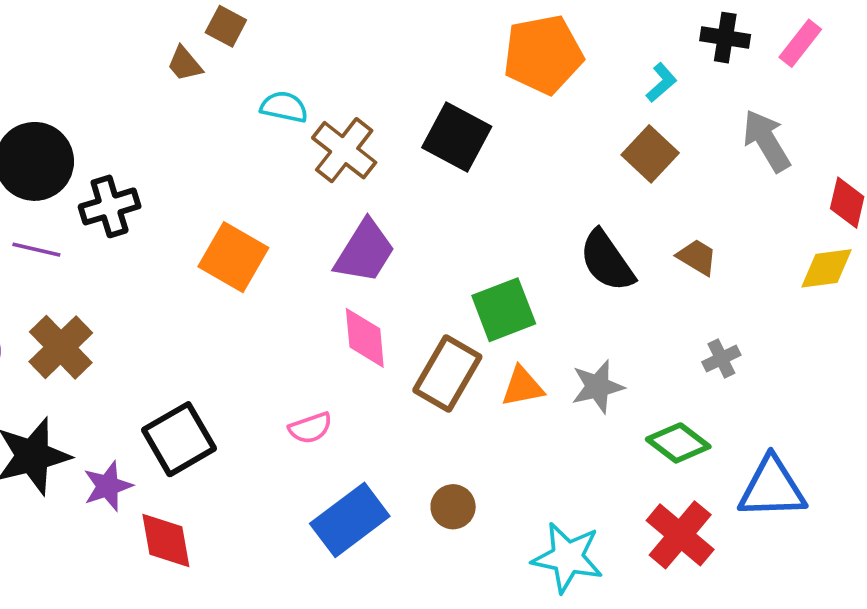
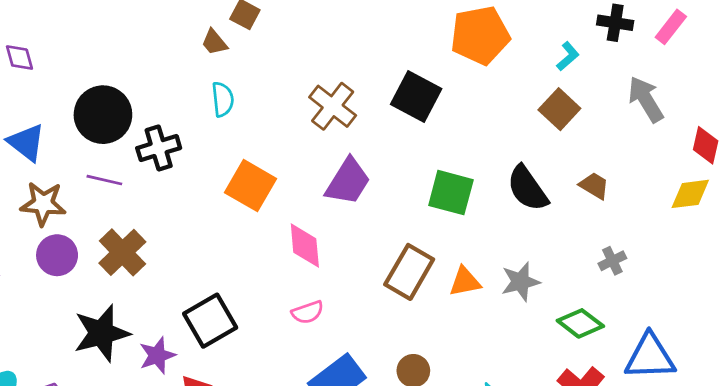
cyan semicircle: (284, 107) -> (223, 99), moved, turned 72
green square: (504, 310) -> (451, 193), moved, turned 36
pink diamond: (365, 338) -> (305, 245), moved

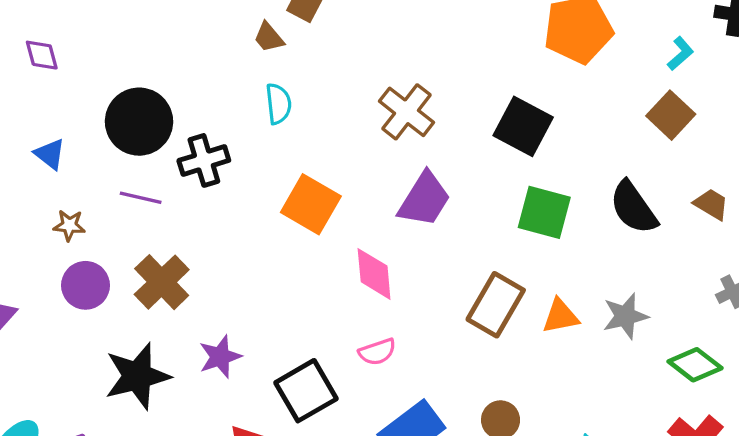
black square: (416, 97) -> (523, 126), moved
blue triangle: (26, 142) -> (50, 154), size x0.7
brown star: (43, 204) -> (69, 225), size x0.6
black square: (210, 321) -> (306, 391), moved
purple star: (157, 355) -> (220, 357), moved

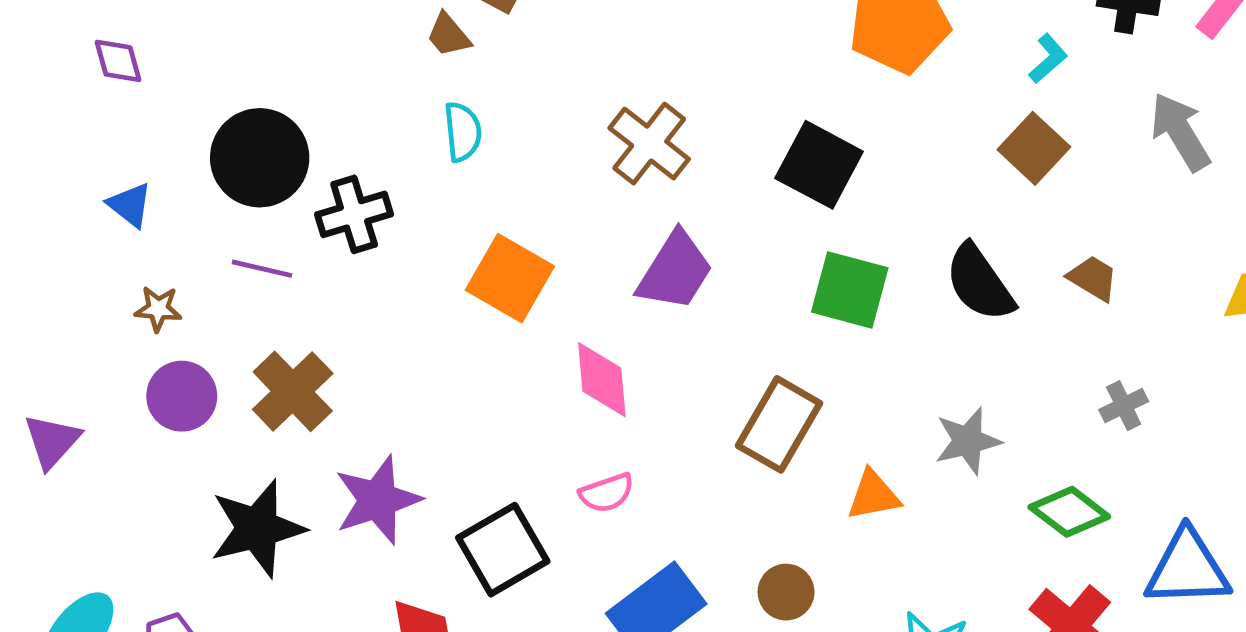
orange triangle: (561, 316) -> (873, 495), moved
purple star: (220, 357) -> (378, 500), size x1.4

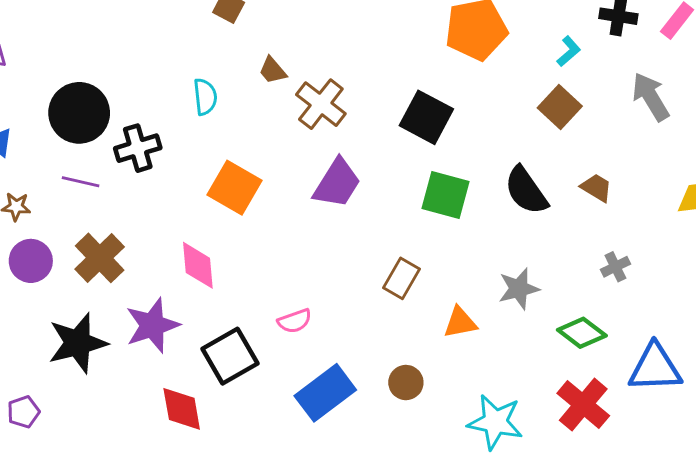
brown trapezoid: (448, 35) -> (273, 70), moved
pink diamond: (602, 380) -> (198, 265), moved
brown rectangle: (779, 424) -> (402, 278), size x0.7

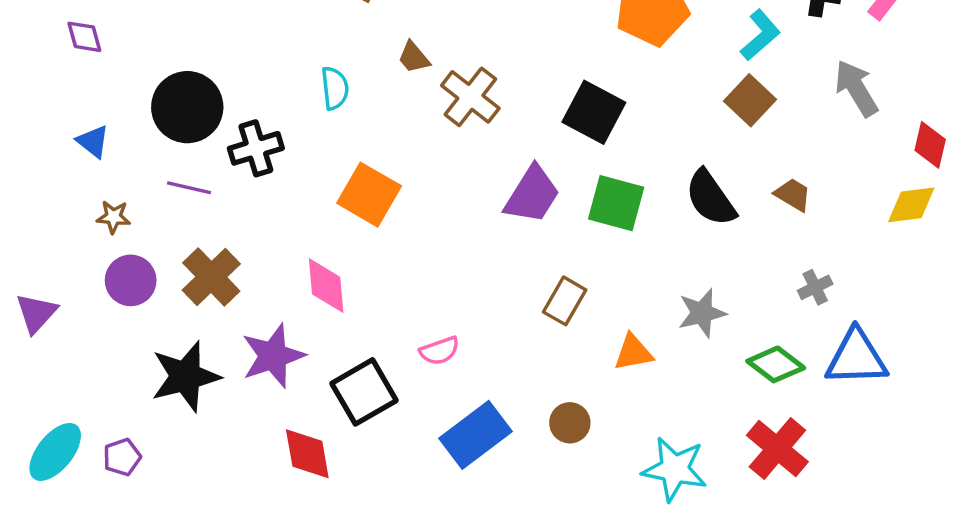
cyan L-shape: (569, 51) -> (760, 35), size x1.4
purple trapezoid: (337, 183) -> (532, 195), moved
blue triangle: (655, 368) -> (856, 358), moved

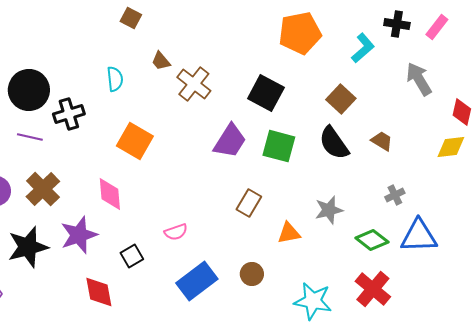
brown square: (750, 100) -> (341, 99), moved
black square: (364, 392) -> (132, 256), size x0.6

